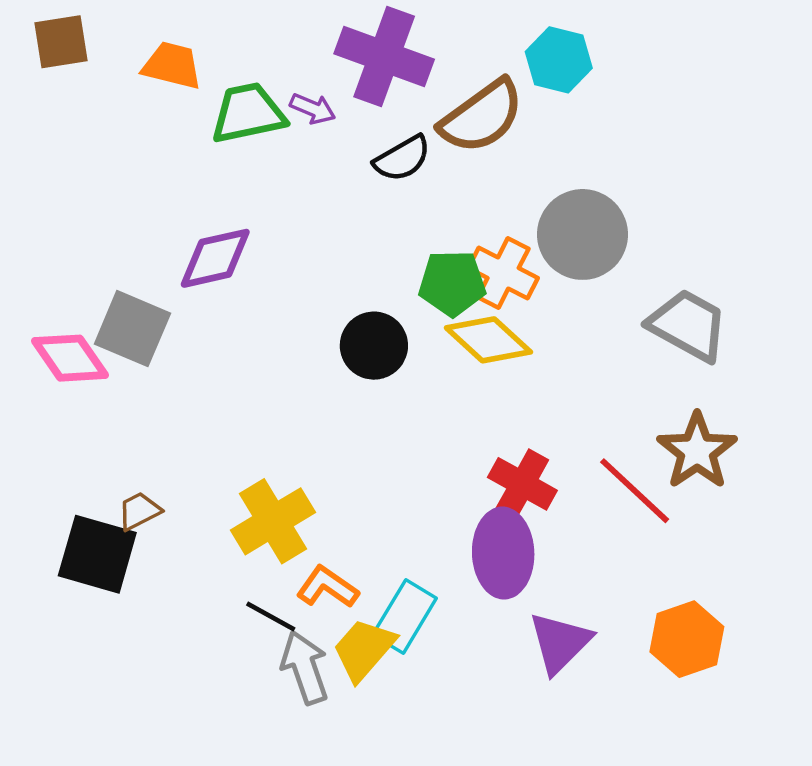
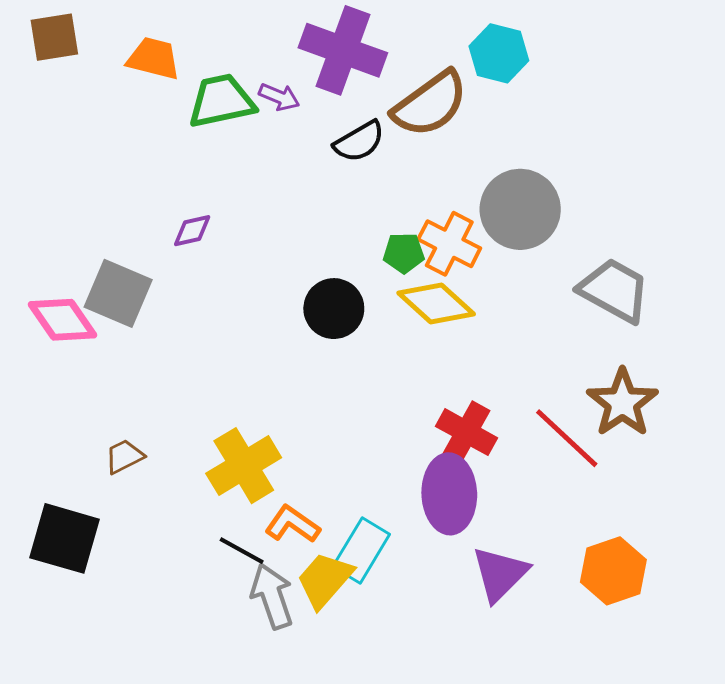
purple diamond: (215, 258) -> (192, 231), size x0.6
green pentagon: (452, 283) -> (404, 253), size x0.7
black square: (97, 554) -> (64, 538), moved

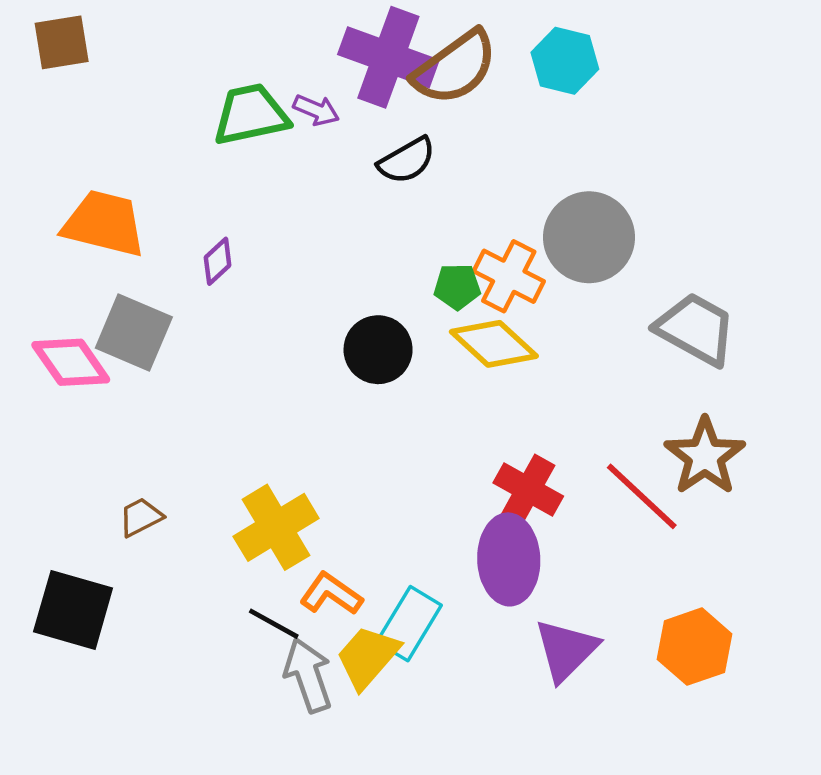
orange trapezoid: (154, 58) -> (104, 224), moved, size x1.4
brown semicircle: (430, 104) -> (455, 68), moved
purple diamond: (192, 231) -> (218, 261), turned -30

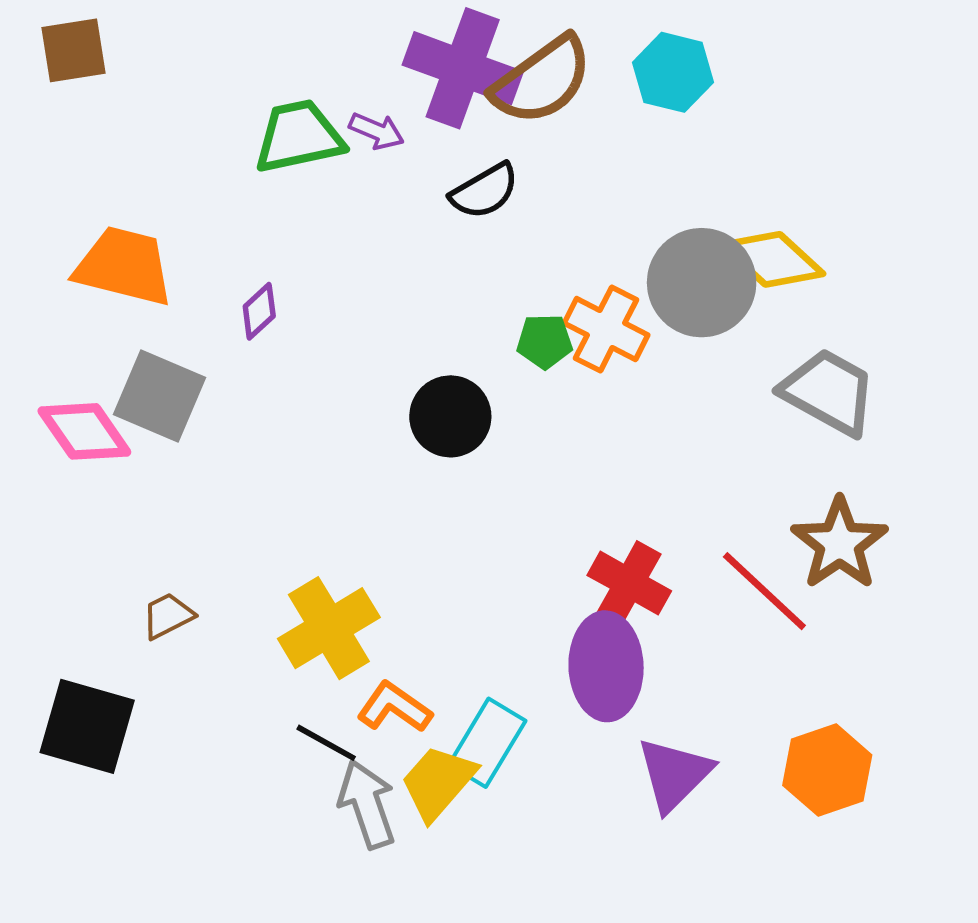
yellow diamond: (494, 344) -> (773, 259), moved

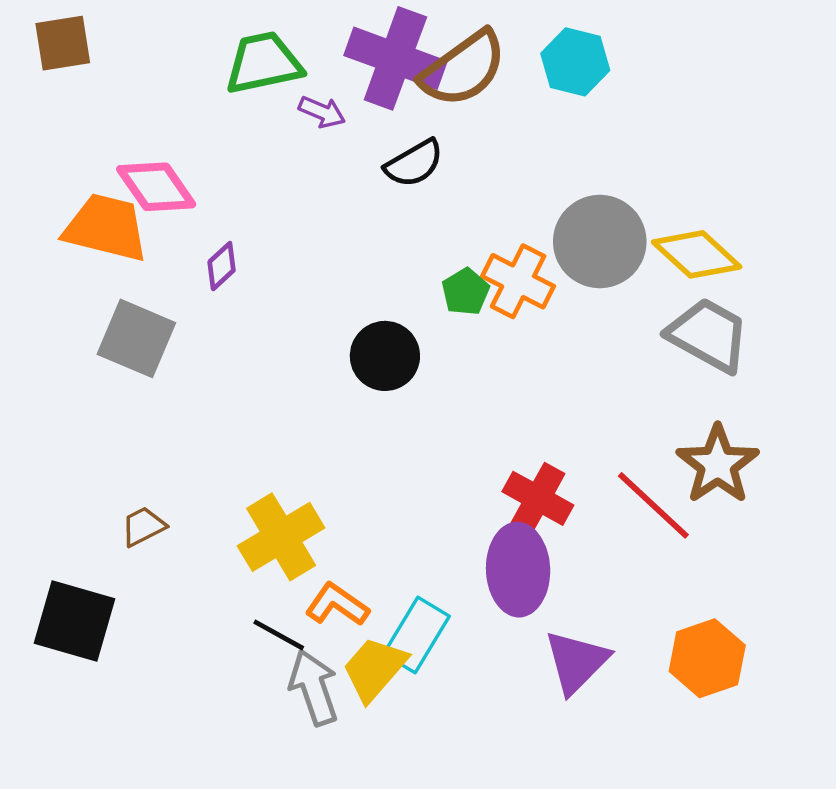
green trapezoid: (299, 136) -> (264, 63), moved
yellow diamond: (773, 259) -> (697, 254), moved
green pentagon: (545, 341) -> (466, 292), turned -30
pink diamond: (84, 431) -> (156, 187), moved

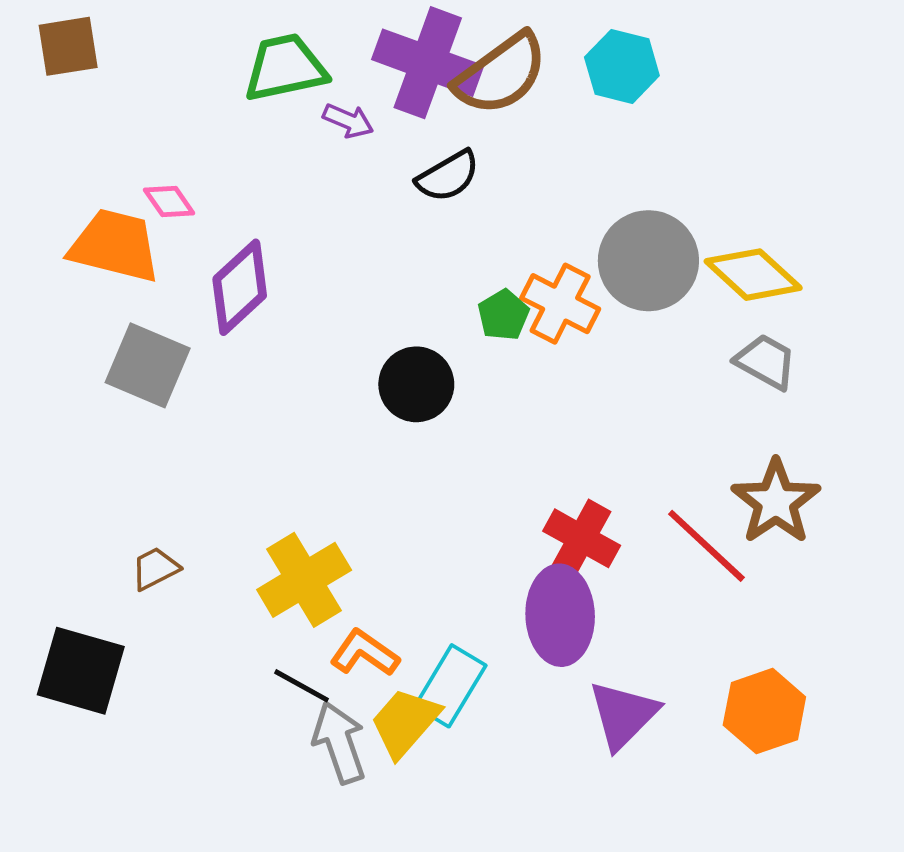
pink diamond: (156, 187) -> (169, 201), size x0.6
purple diamond: (222, 266) -> (240, 287), size x1.8
gray trapezoid: (708, 335) -> (766, 362), size x0.7

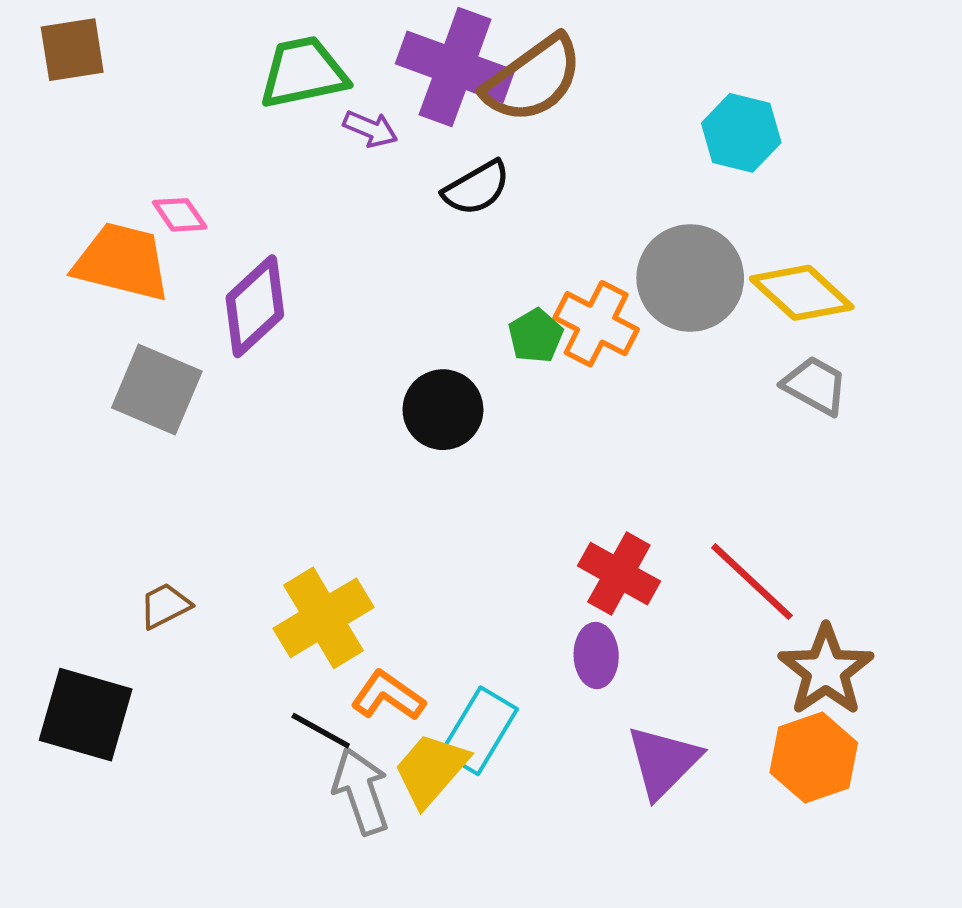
cyan hexagon: (622, 66) -> (741, 133), moved
brown star: (776, 502) -> (826, 670), moved
purple ellipse: (560, 615) -> (596, 655), size x0.6

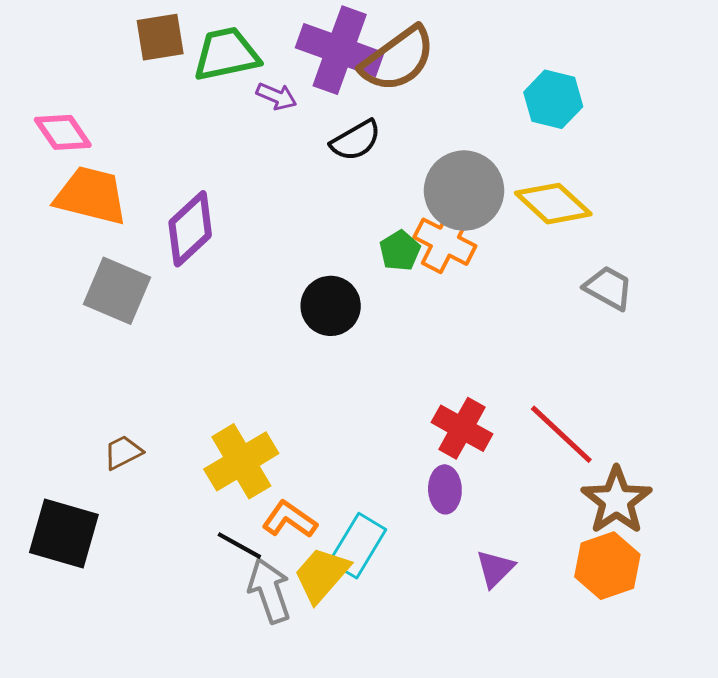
brown square: (72, 50) -> (160, 37), moved
pink diamond: (180, 215) -> (63, 132), moved, size x1.4
gray circle: (690, 278) -> (464, 191), moved
yellow diamond: (802, 293) -> (553, 204), moved
purple triangle: (663, 762) -> (495, 569), size x0.7

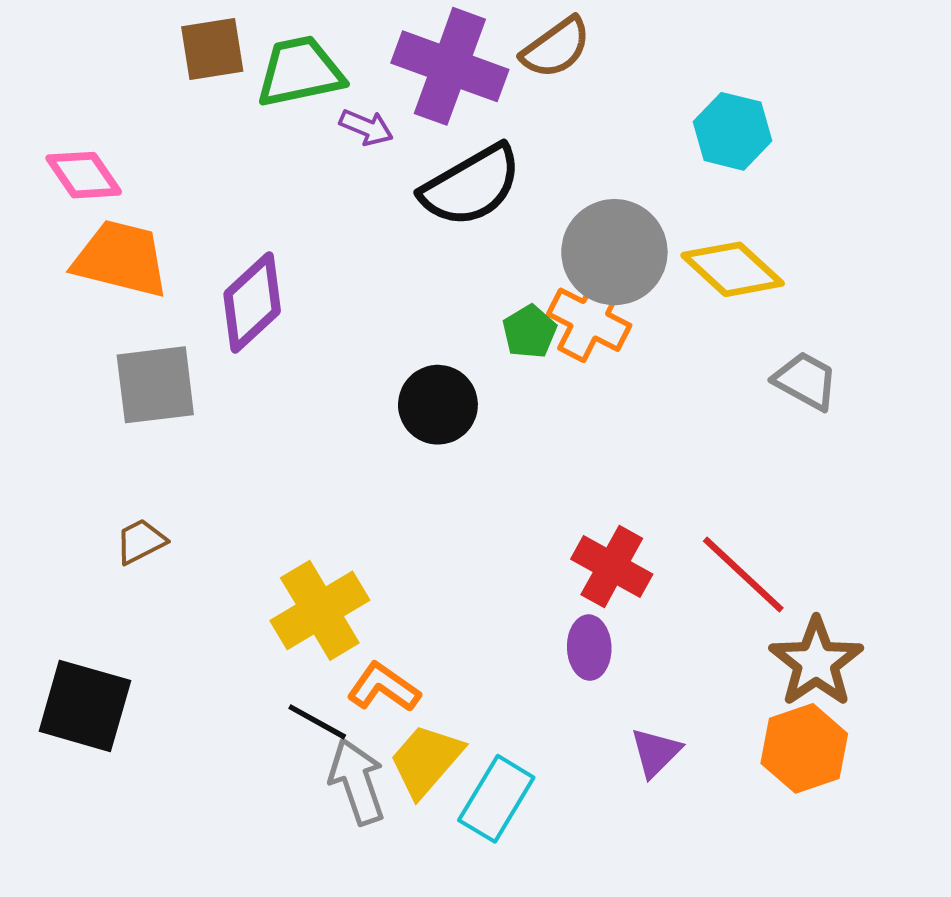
brown semicircle: (398, 59) -> (556, 48), moved, size x0.7
black semicircle: (356, 140) -> (471, 186), size x1.5
gray square: (117, 291) -> (155, 385), turned -30
brown trapezoid: (123, 452) -> (141, 541), moved
cyan rectangle: (358, 546) -> (496, 799), moved

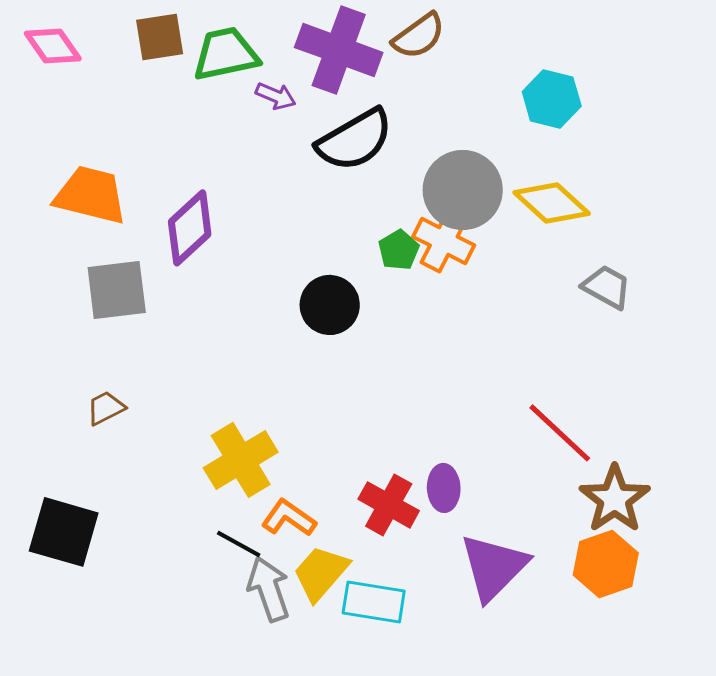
pink diamond: (84, 175) -> (53, 46), moved
red cross: (612, 567) -> (389, 505), moved
purple triangle: (656, 752) -> (494, 567), size x1.8
cyan rectangle: (496, 799) -> (374, 602), turned 68

